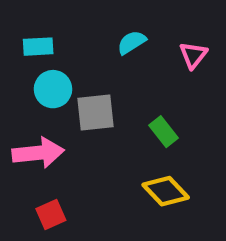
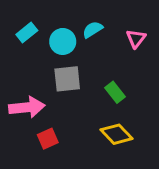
cyan rectangle: (38, 47) -> (27, 33), turned -36
cyan circle: (53, 89) -> (63, 41), moved
red square: (51, 215) -> (48, 139), moved

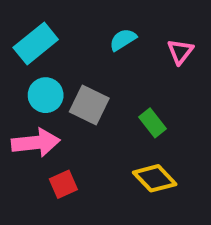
cyan rectangle: (27, 33) -> (36, 44), size x1.5
cyan circle: (63, 41) -> (46, 95), moved
gray square: (67, 79) -> (89, 105), turned 32

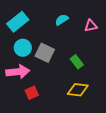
pink triangle: (180, 52) -> (91, 26), turned 40
yellow diamond: (155, 178) -> (78, 90), turned -40

